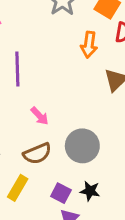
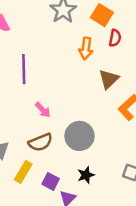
black star: (90, 191) -> (86, 175), turned -30
purple square: (61, 193) -> (51, 181), moved

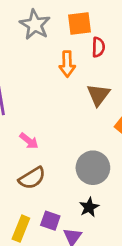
orange square: (102, 15) -> (80, 23), turned -30
gray circle: (79, 136) -> (93, 168), moved
yellow rectangle: (23, 172) -> (21, 229), moved

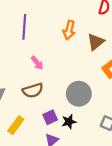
orange arrow: (67, 64) -> (69, 30), moved
purple square: (50, 221) -> (50, 117), moved, turned 32

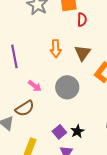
brown semicircle: (33, 90) -> (25, 108), moved
gray circle: (79, 94) -> (67, 87), moved

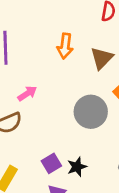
pink arrow: (35, 86) -> (27, 94), turned -80
gray circle: (67, 87) -> (91, 112), moved

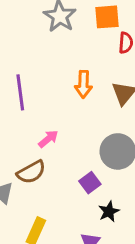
purple square: (51, 163) -> (90, 183), moved

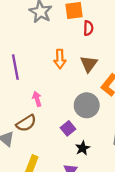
pink arrow: (48, 139) -> (37, 99), turned -64

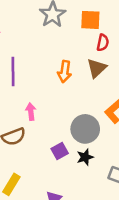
brown triangle: (89, 64) -> (97, 68), moved
black star: (83, 148) -> (85, 157), moved

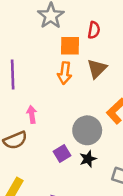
orange square: (90, 20) -> (70, 46), moved
red semicircle: (103, 43) -> (94, 30), moved

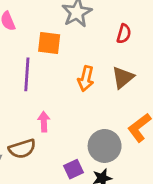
orange square: (70, 46) -> (49, 43), moved

